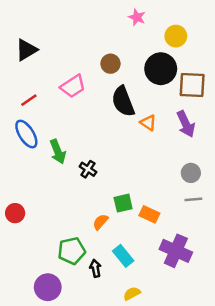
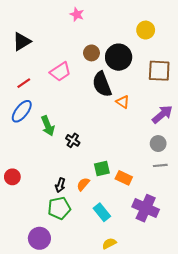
pink star: (137, 17) -> (77, 14), moved
black circle: (161, 69) -> (119, 57), moved
purple arrow: (186, 124) -> (162, 114), moved, turned -105
blue ellipse: (26, 134) -> (22, 111), turned 70
black arrow: (95, 268) -> (60, 185), moved, turned -152

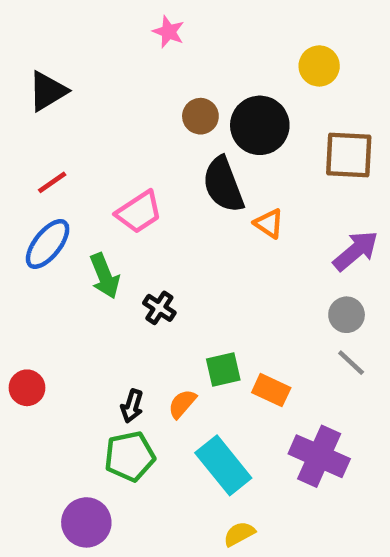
pink trapezoid: (60, 72) -> (139, 212), moved
gray line: (160, 165) -> (351, 363), turned 48
cyan rectangle: (102, 212) -> (223, 465), size x1.4

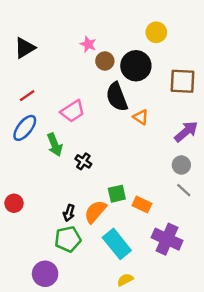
pink star: (169, 32) -> (88, 44), moved
yellow circle: (319, 66) -> (156, 32), moved
orange semicircle: (182, 404) -> (95, 212), size x1.5

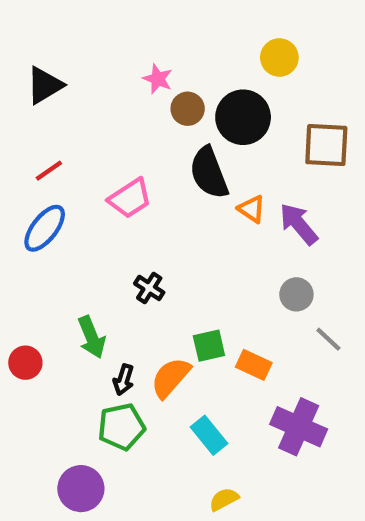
purple arrow: (186, 132) -> (299, 224), moved, turned -90
green arrow: (55, 145) -> (92, 337), moved
gray circle: (181, 165) -> (296, 294), moved
cyan rectangle: (117, 244) -> (209, 435), size x0.7

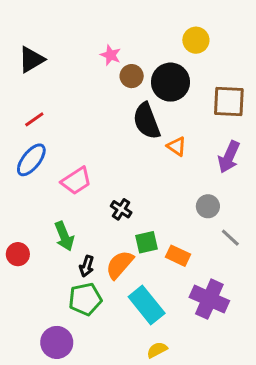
pink trapezoid: (130, 198) -> (76, 181), moved
purple arrow: (299, 224) -> (229, 157), moved, turned -116
black cross: (149, 288) -> (121, 209), moved
cyan rectangle: (209, 435) -> (147, 305), size x1.4

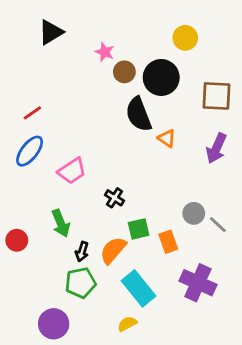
black triangle: (31, 60) -> (51, 32), moved
gray circle: (208, 206) -> (194, 213), moved
orange rectangle: (178, 256) -> (168, 242), turned 45
yellow semicircle: (157, 350) -> (127, 324), moved

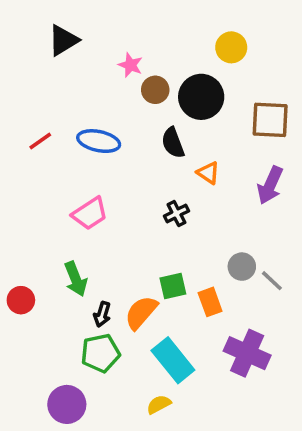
black semicircle: (139, 114) -> (173, 143), size x0.7
blue ellipse: (30, 151) -> (99, 141), moved, turned 64
black cross: (114, 198) -> (176, 214), moved, turned 30

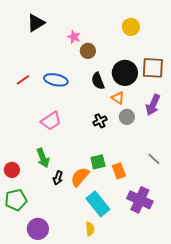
black circle: (201, 97) -> (125, 73), moved
gray circle: (242, 267) -> (127, 117), moved
green pentagon: (100, 353) -> (16, 200), moved
yellow semicircle: (159, 404) -> (90, 229), turned 112

